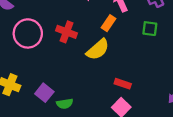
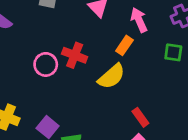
pink circle: (28, 33) -> (46, 64), moved, size x0.7
red rectangle: (123, 84) -> (140, 117), turned 35

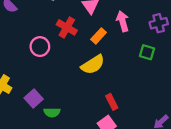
orange rectangle: (124, 45) -> (99, 36), moved
red cross: (75, 55) -> (67, 27), moved

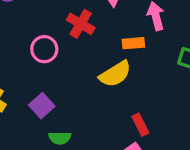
orange rectangle: (99, 36) -> (133, 43), moved, turned 42
purple square: (34, 99) -> (42, 106), moved

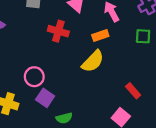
pink circle: (44, 49) -> (34, 77), moved
red rectangle: (140, 125) -> (133, 91), moved

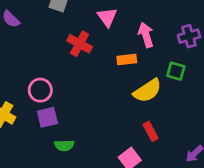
yellow semicircle: (93, 61) -> (147, 91), moved
purple square: (45, 98) -> (47, 117), turned 30

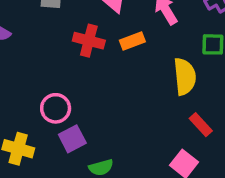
orange rectangle: (127, 59) -> (132, 41), moved
yellow semicircle: (147, 91) -> (185, 77), turned -48

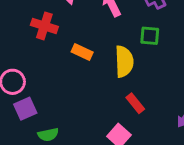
orange rectangle: (132, 41) -> (82, 52), moved, turned 42

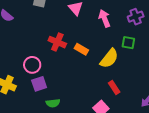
red cross: (44, 26) -> (57, 42), moved
yellow semicircle: (124, 62) -> (109, 58), turned 35

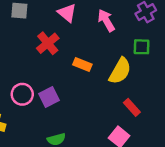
red cross: (57, 42) -> (48, 43), moved, turned 36
purple square: (39, 84) -> (49, 97), moved

